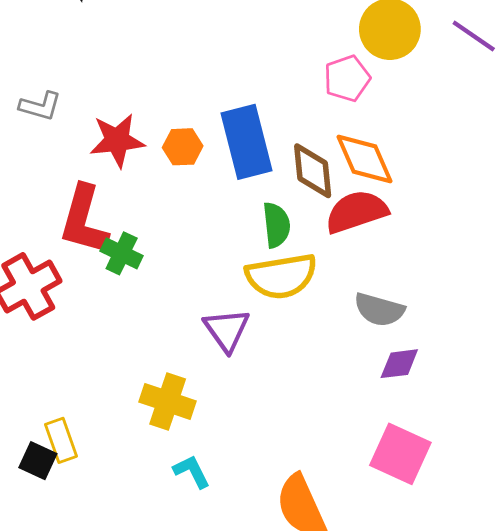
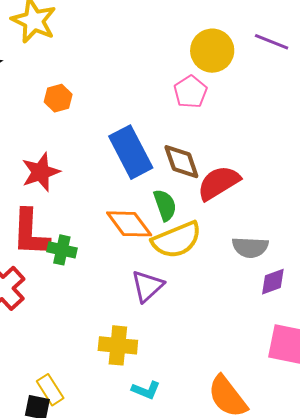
orange hexagon: (183, 147) -> (58, 98), moved
orange diamond: (364, 159) -> (129, 224), moved
purple triangle: (227, 330) -> (147, 286), turned 36
cyan L-shape: (192, 471) -> (146, 390), turned 152

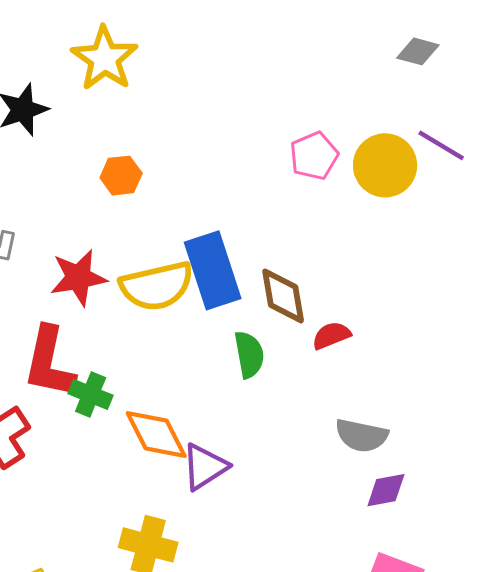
yellow circle: (212, 51) -> (385, 165), moved
pink pentagon: (190, 92) -> (314, 156), moved
red semicircle: (219, 183) -> (331, 335), size x0.6
orange diamond: (129, 224) -> (156, 435), moved
yellow semicircle: (177, 240) -> (157, 286), moved

